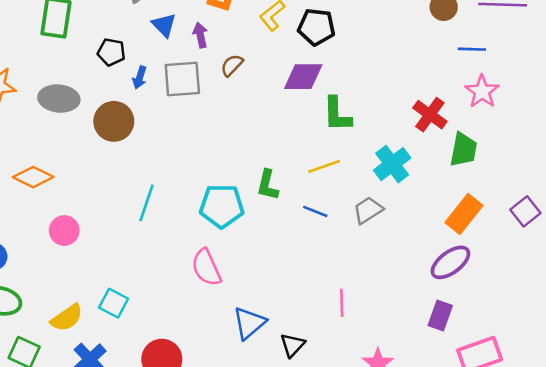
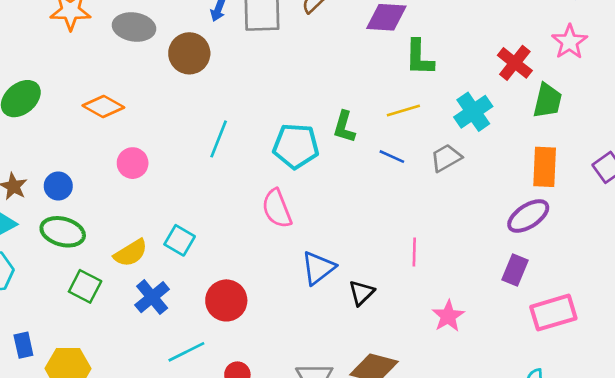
orange rectangle: (464, 214) -> (545, 167), turned -39

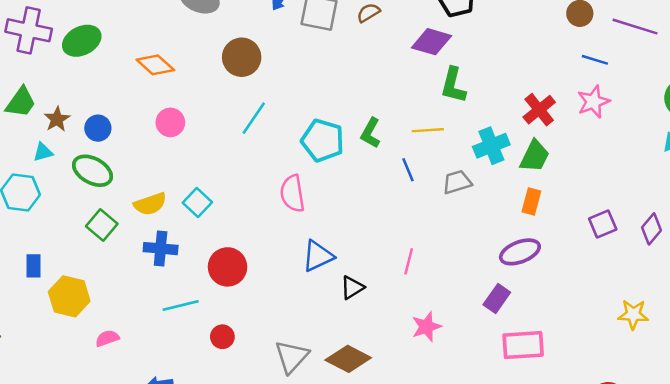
brown circle: (189, 53) -> (242, 57), moved
green trapezoid: (547, 101) -> (535, 156), moved
blue line: (392, 157) -> (408, 170), turned 30
orange rectangle: (545, 167) -> (531, 201), moved, size x0.7
blue cross: (152, 297) -> (161, 249), turned 32

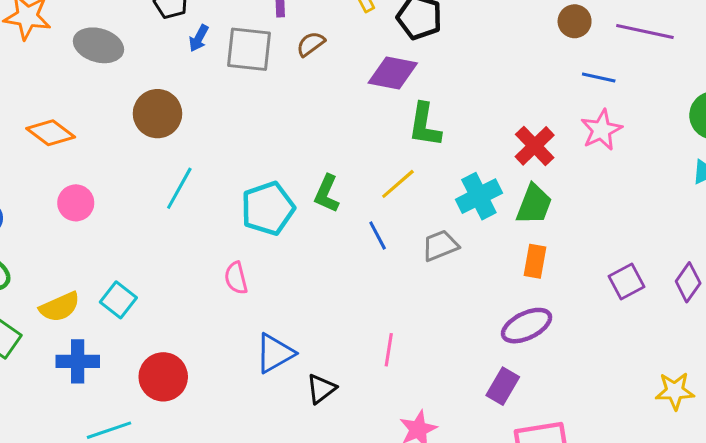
yellow line: (428, 130) -> (398, 184), turned -32
cyan pentagon: (323, 140) -> (268, 208), turned -30
pink semicircle: (292, 193) -> (236, 278), size x0.7

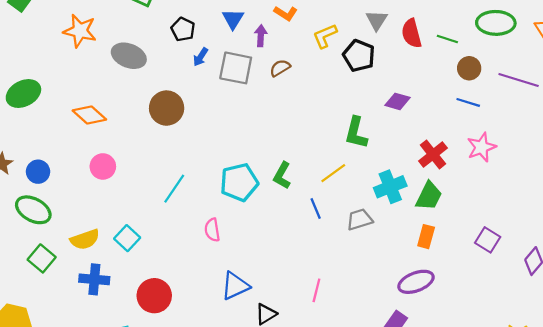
purple diamond: (393, 73) -> (398, 101), moved, size x0.7
blue line: (599, 78) -> (468, 102), moved
cyan line: (179, 188) -> (174, 189), moved
purple square: (627, 282) -> (488, 240), moved, turned -35

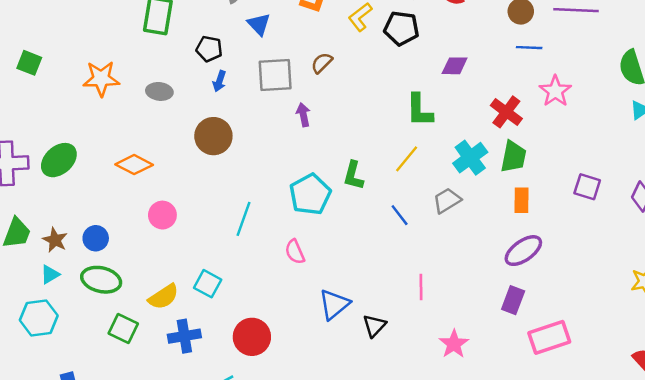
purple arrow: (261, 36) -> (303, 115), moved
gray ellipse: (129, 56) -> (159, 91), size x0.7
blue arrow: (201, 57) -> (219, 81), moved
blue line: (316, 208) -> (400, 215), moved

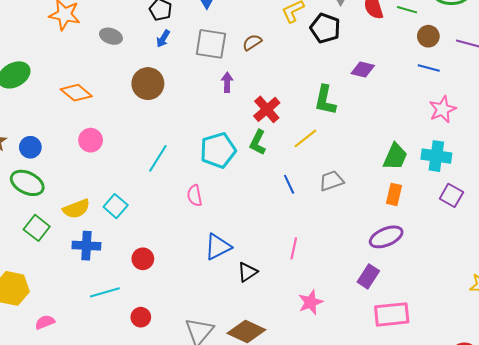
red cross: (506, 112) -> (267, 109), moved
cyan cross: (470, 158) -> (436, 156), moved, turned 32
red circle: (252, 337) -> (143, 259), size x0.7

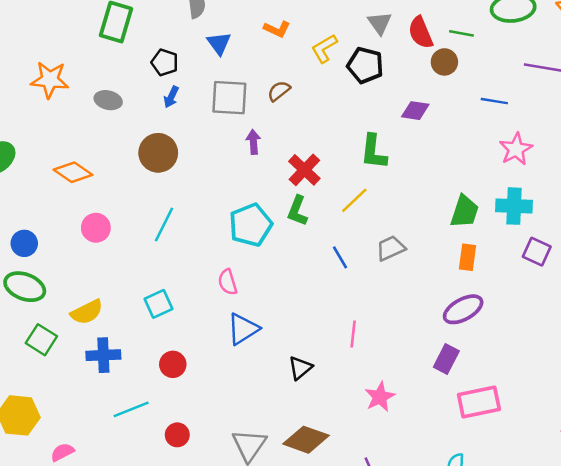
brown circle: (428, 36) -> (444, 62), moved
cyan line: (158, 158) -> (164, 225), moved
cyan square: (116, 206) -> (159, 304), moved, turned 30
blue triangle: (218, 247) -> (243, 329), moved

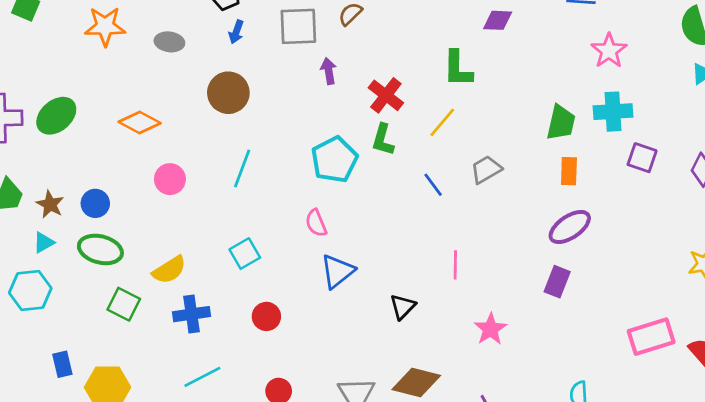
pink rectangle: (479, 402) -> (651, 337), moved
cyan line: (131, 409) -> (202, 377), moved

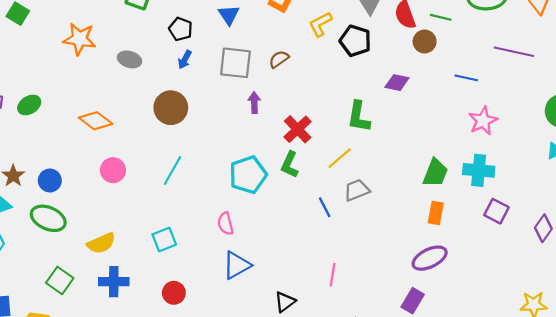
green ellipse: (56, 116) -> (29, 105), size x0.7
gray trapezoid: (486, 170) -> (357, 190), moved
green square: (124, 304) -> (60, 280), moved

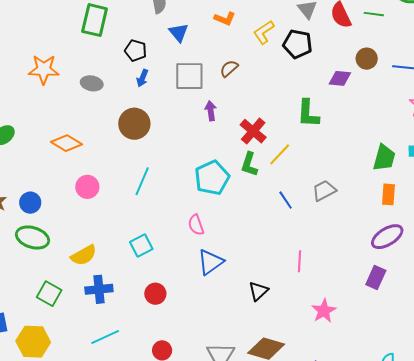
brown circle: (425, 42) -> (367, 59), moved
yellow line: (340, 158) -> (280, 154), moved
gray trapezoid: (357, 190) -> (324, 191), moved

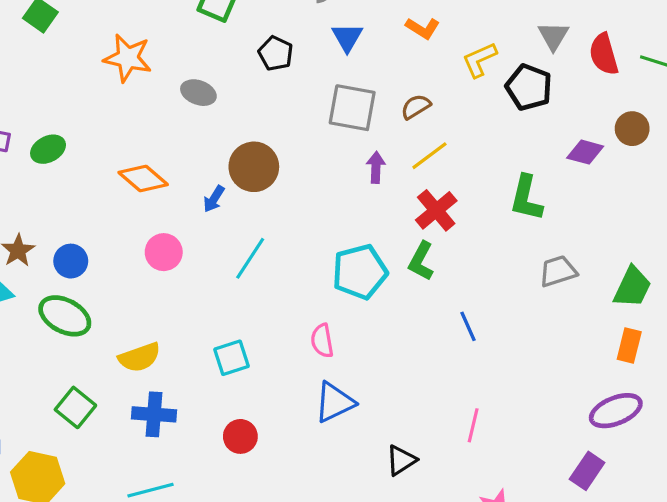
blue arrow: (142, 78) -> (214, 199), moved
yellow line: (280, 154) -> (429, 156), moved
gray trapezoid: (324, 191) -> (558, 271), moved

